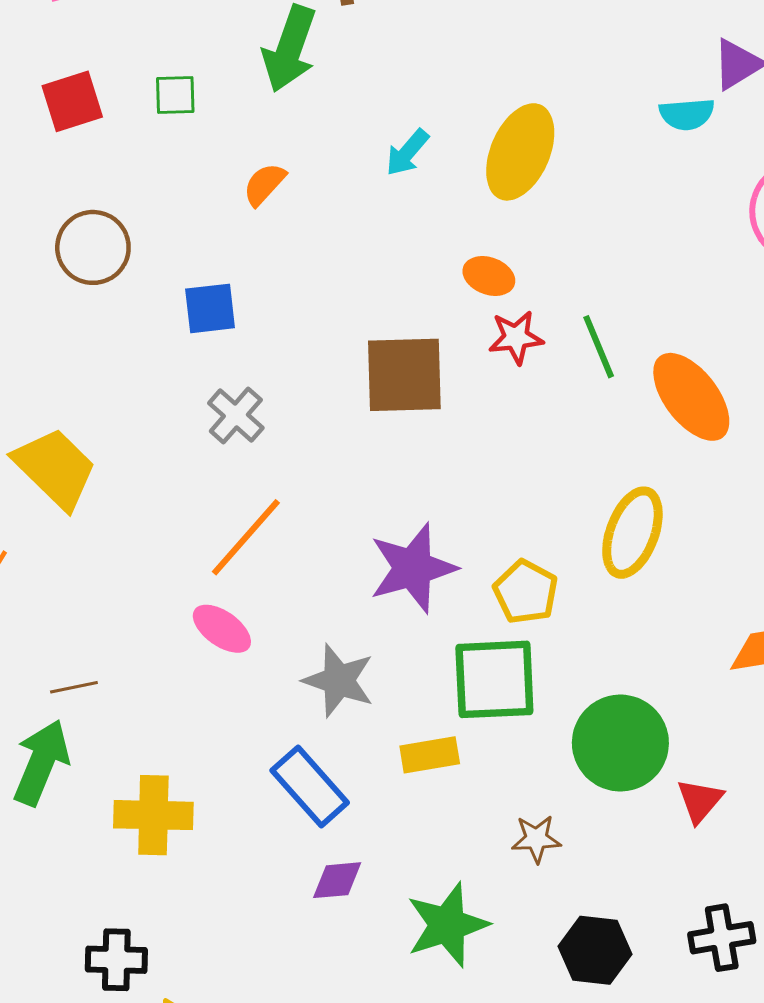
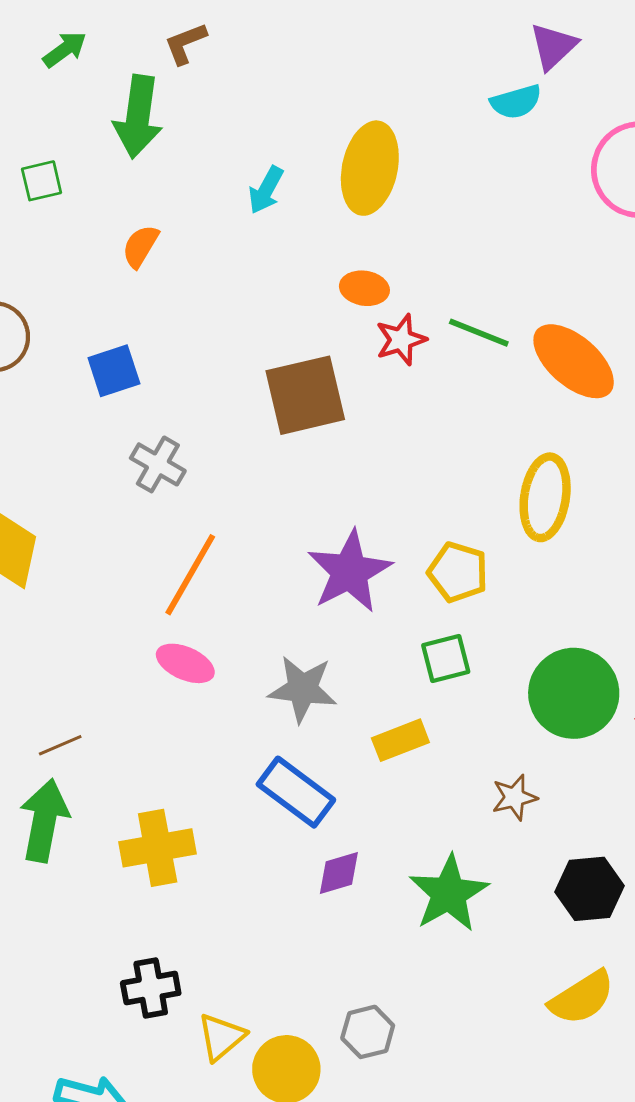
green line: (599, 347) -> (479, 333), turned -34
green square: (494, 679) -> (446, 659), size x0.6

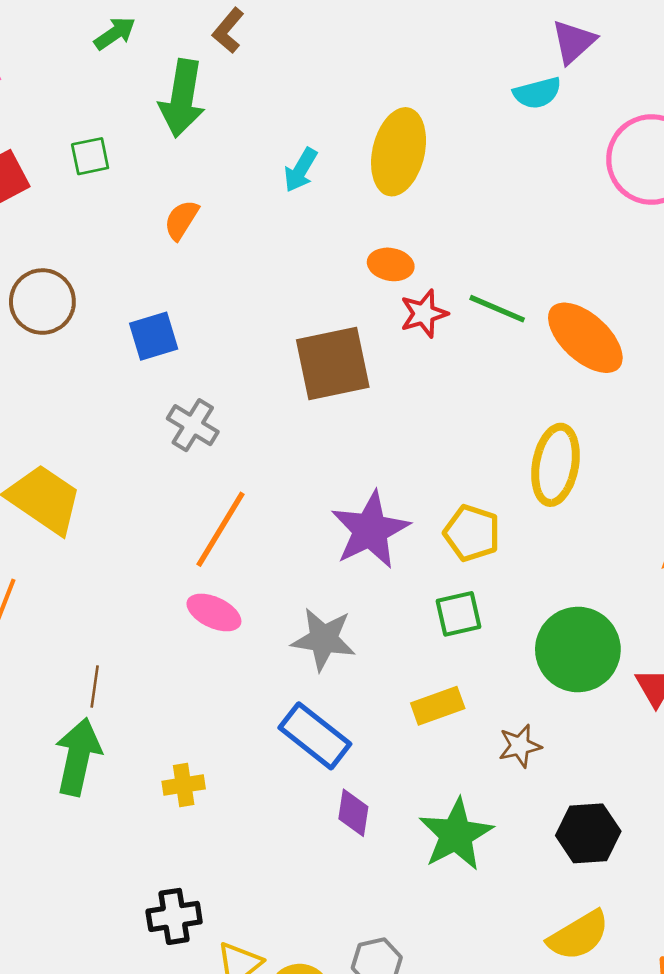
brown L-shape: (185, 43) -> (228, 31), turned -30
yellow rectangle: (400, 740) -> (438, 706), moved
brown line: (60, 745) -> (95, 686), turned -60
yellow cross: (158, 848) -> (184, 785), size x0.6
purple diamond: (339, 873) -> (353, 813), turned -66

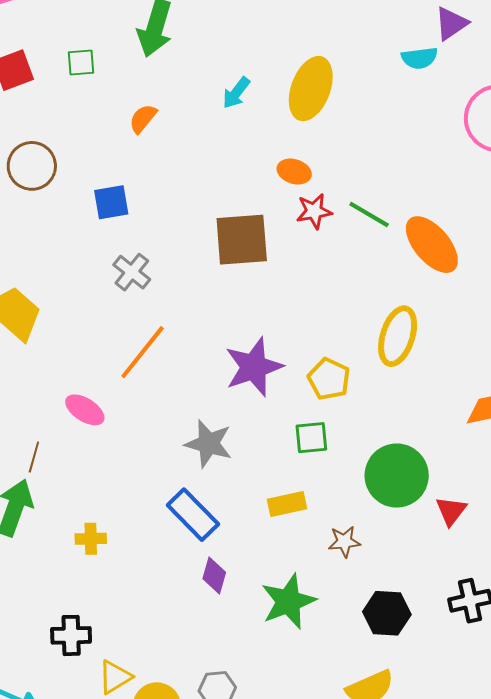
pink ellipse: (214, 612) -> (85, 410), moved

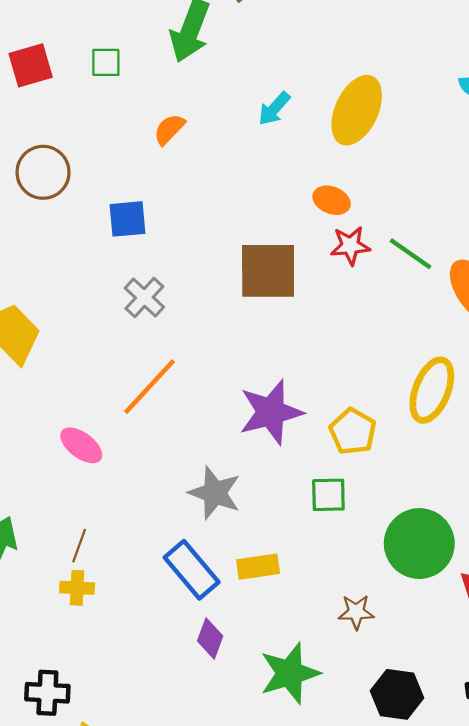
brown line: (34, 457) -> (79, 546), moved
yellow rectangle: (287, 504) -> (258, 567), moved

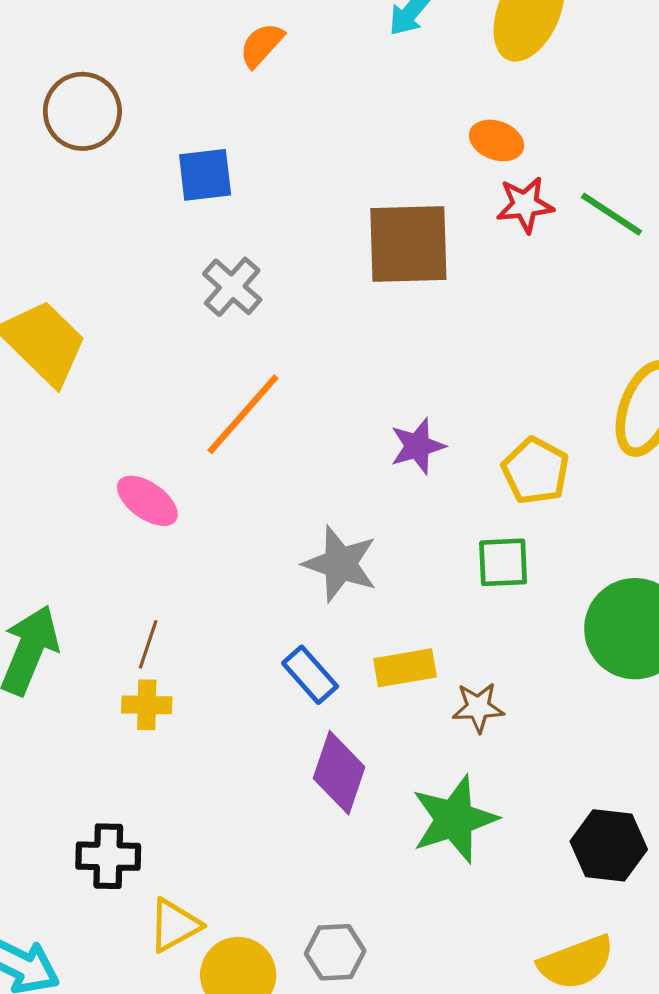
purple star: (271, 412) -> (418, 446), size x0.6
blue rectangle: (192, 570) -> (310, 675), size x0.7
brown star: (356, 612) -> (478, 707), moved
purple diamond: (210, 639) -> (339, 773), size x1.4

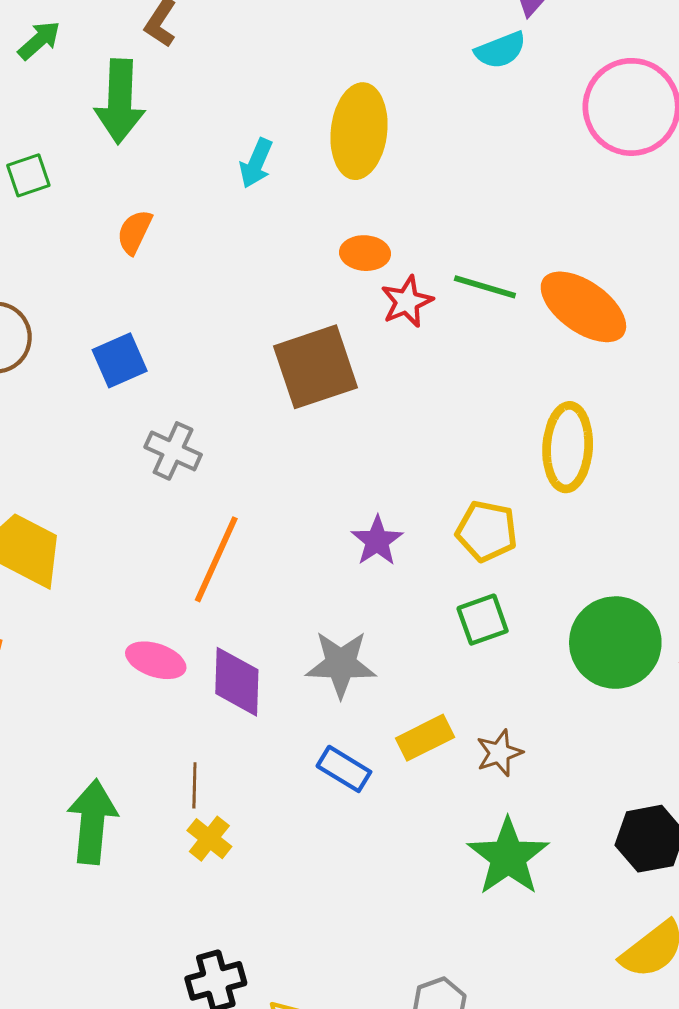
yellow cross: (147, 705) -> (209, 839), turned -36
purple diamond: (339, 773) -> (237, 682), moved

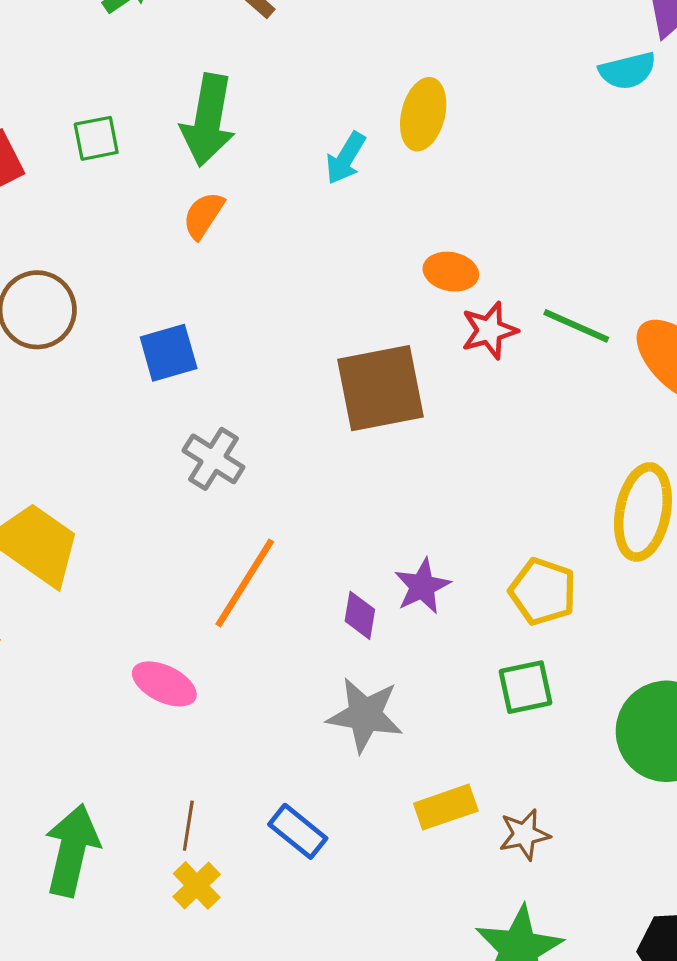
green arrow: (120, 101) -> (208, 120), moved
yellow ellipse: (359, 131) -> (423, 114), moved, size x0.7
purple diamond: (237, 682) -> (360, 615), moved, size x0.6
blue rectangle: (344, 769) -> (298, 831), moved

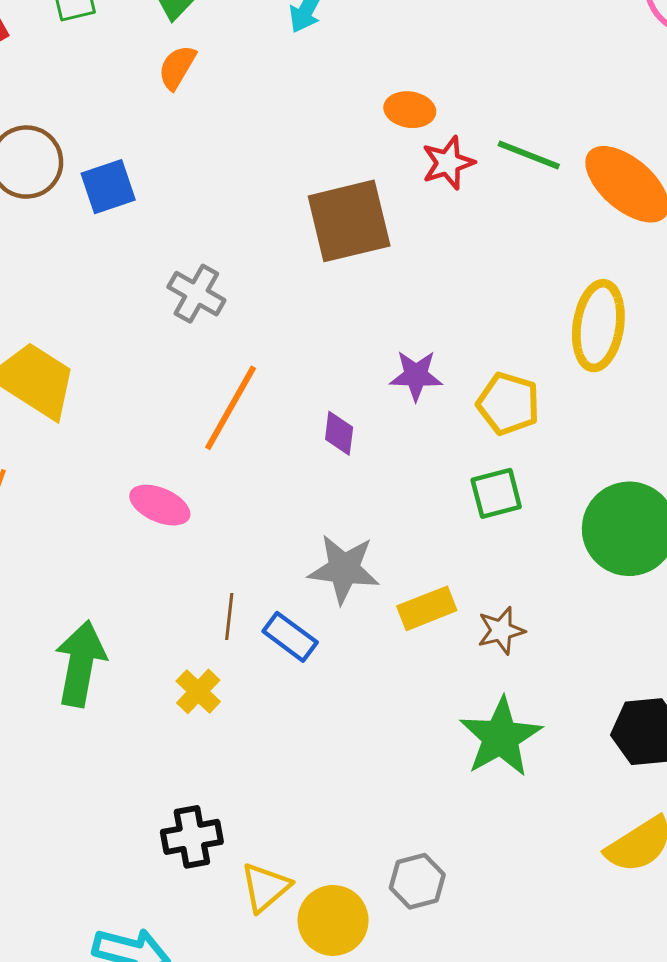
blue square: (169, 353) -> (108, 187), moved
purple star: (422, 586) -> (416, 375), moved, turned 30
gray star: (365, 715) -> (344, 569), moved
brown line: (188, 826) -> (229, 616), moved

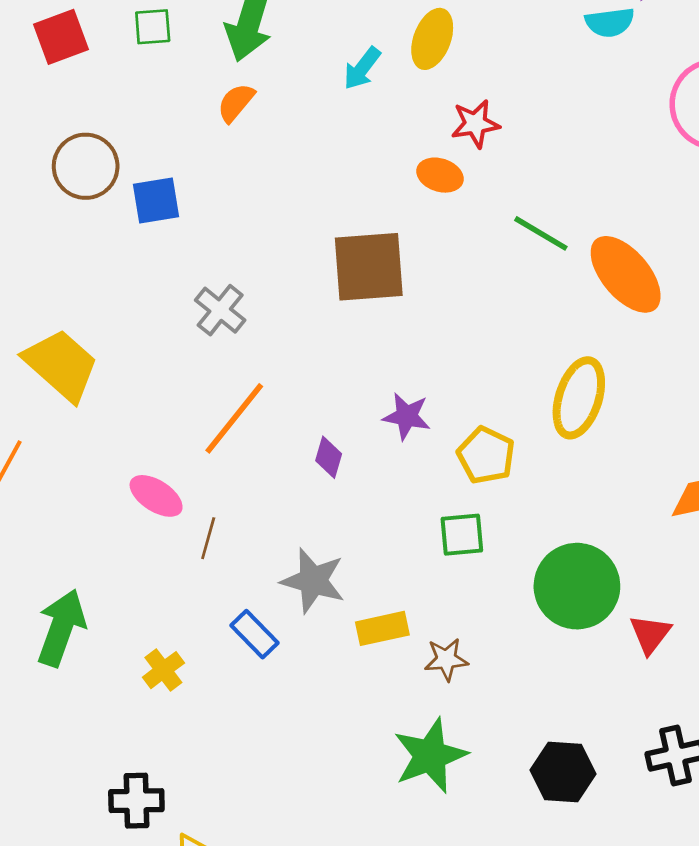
red star: (448, 163) -> (475, 124), moved
brown line: (229, 616) -> (208, 538), moved

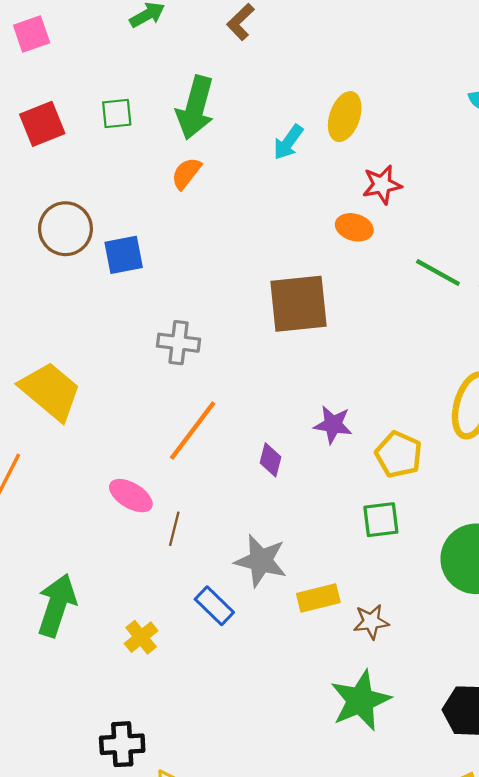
gray cross: (220, 310) -> (179, 343), turned -30

